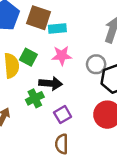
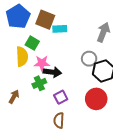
pink star: (62, 56) -> (42, 63), moved
green square: (28, 57) -> (32, 43), moved

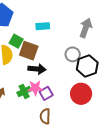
brown square: (45, 20) -> (29, 51), moved
pink star: (42, 63) -> (35, 88), moved
green cross: (39, 83) -> (24, 91), moved

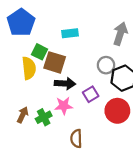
green cross: (24, 91) -> (44, 117), moved
purple square: (46, 93) -> (91, 94), moved

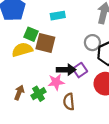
yellow semicircle: (29, 68) -> (22, 50), turned -96
black arrow: (65, 84) -> (66, 70), moved
brown semicircle: (76, 139) -> (69, 102), moved

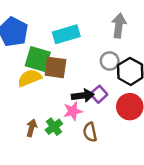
cyan rectangle: (58, 16) -> (66, 34), size x1.5
green square: (31, 34) -> (38, 59), size x1.5

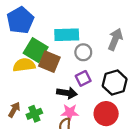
gray circle: (110, 61) -> (83, 52), moved
purple square: (99, 94) -> (83, 78), moved
pink star: (73, 111) -> (70, 113), moved

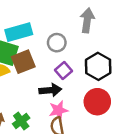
cyan rectangle: (67, 35) -> (19, 32), moved
brown square: (49, 62) -> (23, 62), turned -30

